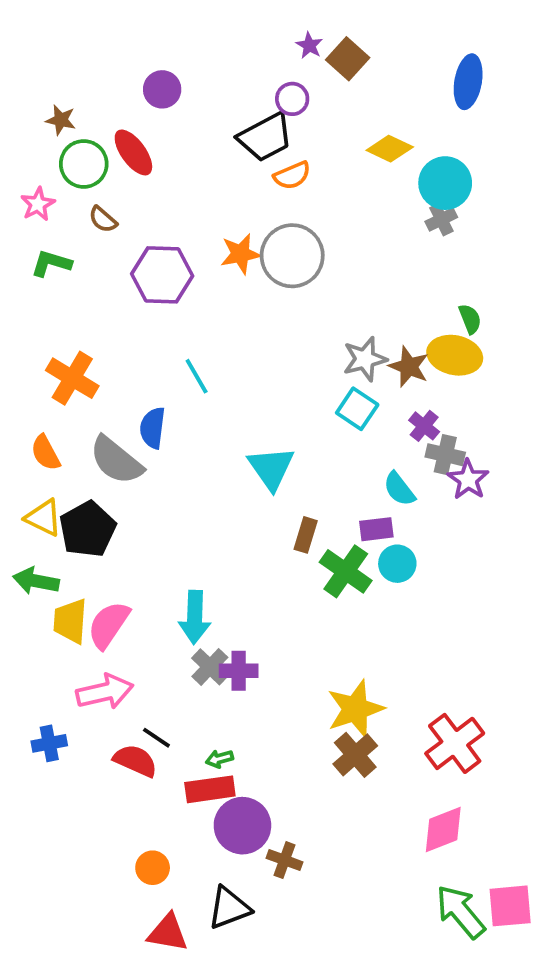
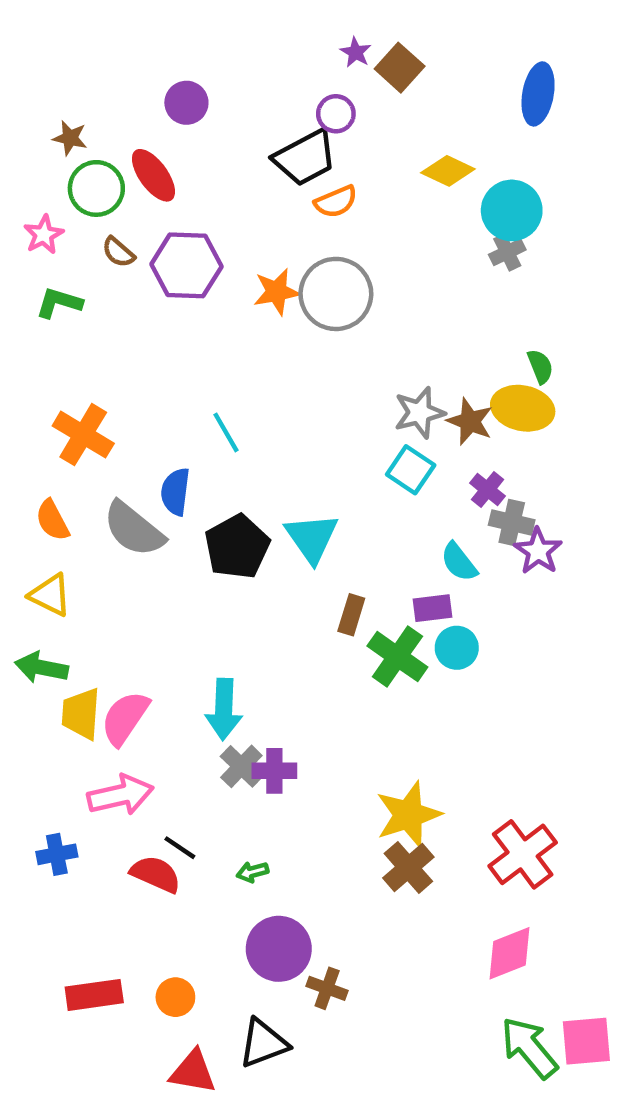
purple hexagon: (162, 275) -> (186, 265), moved
black pentagon: (88, 529) -> (237, 547), moved
red rectangle: (210, 789) -> (94, 995), moved

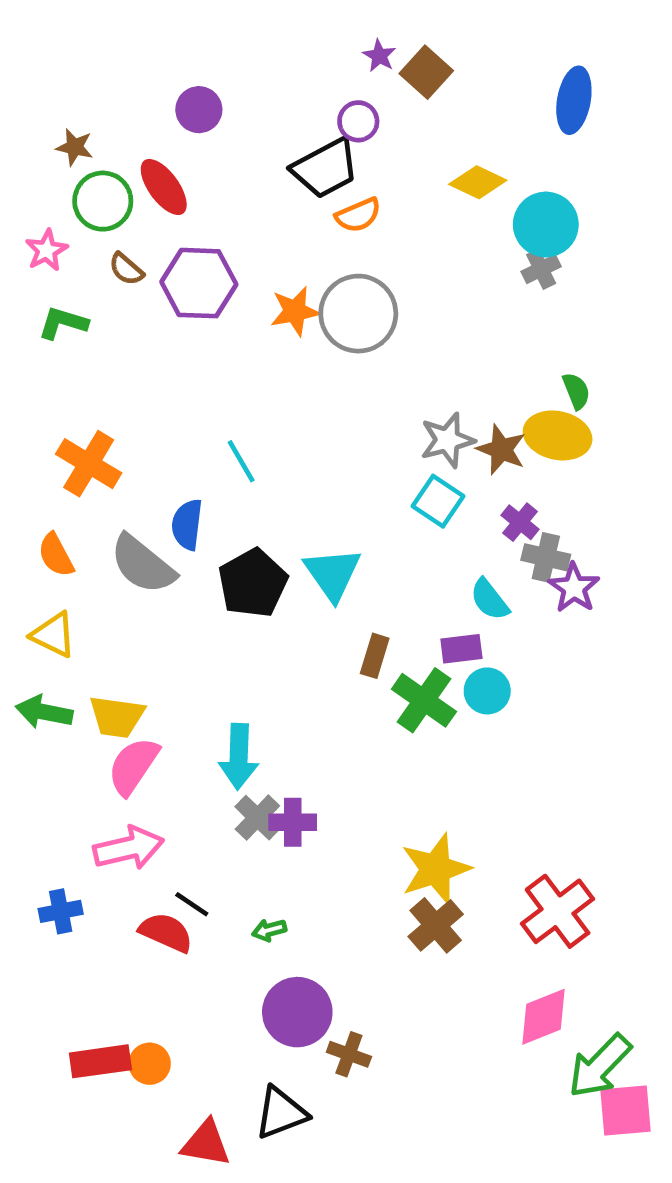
yellow trapezoid: (81, 714) -> (117, 717), moved, turned -86
orange circle: (175, 997) -> (150, 1064), moved
green arrow: (529, 1048) -> (600, 1066), moved, turned -96

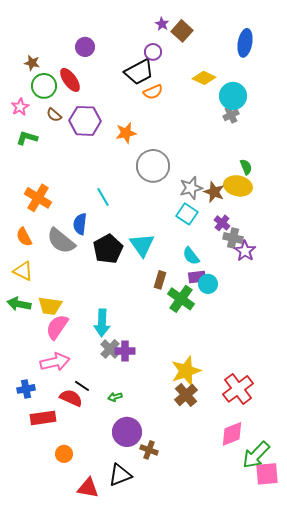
gray circle: (358, 314) -> (153, 166), moved
cyan semicircle: (490, 600) -> (191, 256), moved
cyan circle: (487, 691) -> (208, 284), moved
red rectangle: (100, 1061) -> (43, 418), moved

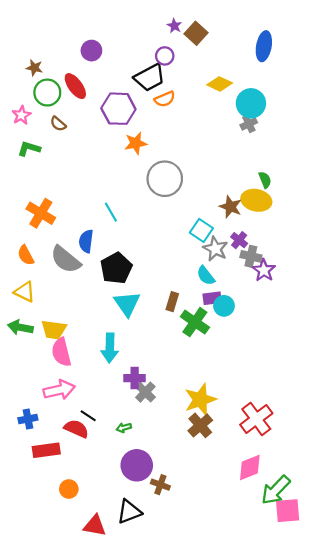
purple hexagon: (85, 121) -> (118, 109), moved
gray star: (191, 188) -> (215, 249), moved, turned -30
cyan triangle: (142, 245) -> (127, 304), moved
pink semicircle: (57, 327) -> (61, 352), turned -48
gray cross: (110, 349) -> (145, 392), moved

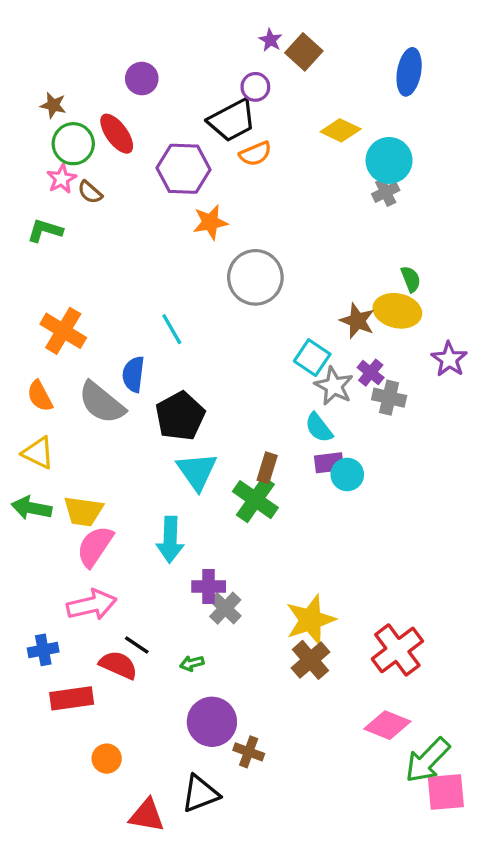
pink star: (21, 115) -> (62, 179), moved
purple star: (264, 270) -> (449, 359), moved
green cross: (195, 322) -> (255, 500), moved
pink semicircle: (61, 352) -> (95, 546), turned 48
pink diamond: (250, 467) -> (387, 725), turned 44

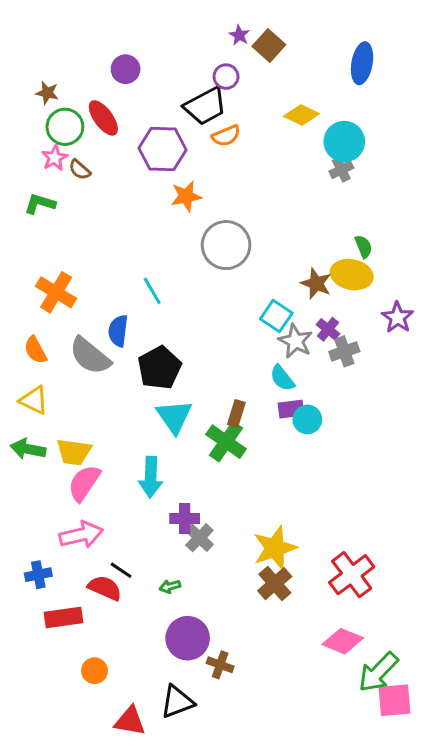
gray cross: (389, 398) -> (344, 351), turned -32

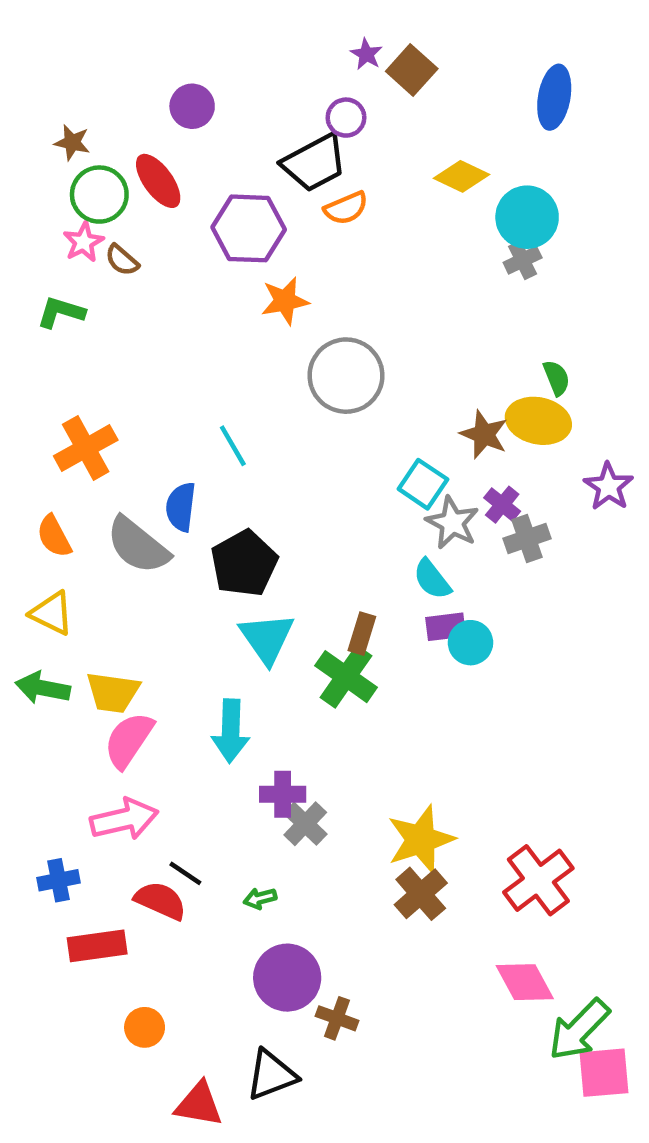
orange cross: (56, 292) -> (86, 448), turned 30
pink diamond: (343, 641) -> (525, 982), turned 39

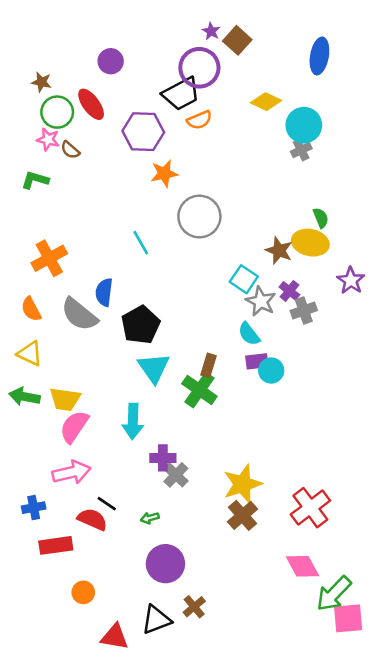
purple circle: (346, 118) -> (199, 68), size x1.8
pink star: (83, 242) -> (48, 140), turned -30
cyan line: (233, 446) -> (141, 243), moved
brown cross: (337, 1018) -> (194, 607), moved, turned 30

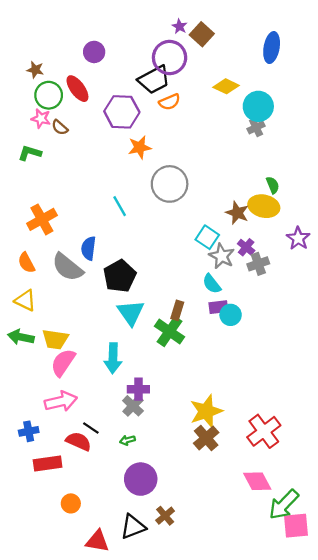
gray cross: (176, 475) -> (133, 406), moved

